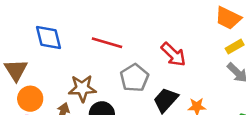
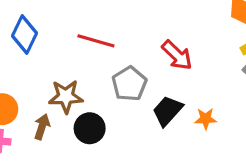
blue diamond: (48, 37) -> (24, 34), turned 40

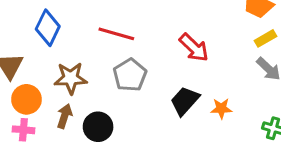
gray pentagon: (129, 84) -> (130, 75), moved
brown star: (66, 96) -> (71, 78), moved
black circle: (90, 128) -> (98, 127), moved

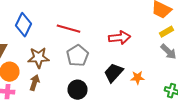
red arrow: (194, 48) -> (120, 38), turned -50
black circle: (98, 127) -> (78, 90), moved

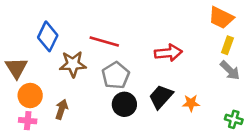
yellow rectangle: (166, 32) -> (227, 45), turned -40
brown star: (38, 58) -> (73, 64), moved
black circle: (78, 90) -> (124, 104), moved

